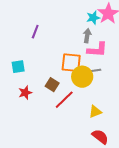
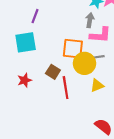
cyan square: (18, 67) -> (26, 42), moved, size x1.5
red line: (64, 100) -> (66, 88), turned -55
yellow triangle: (95, 112) -> (97, 85), moved

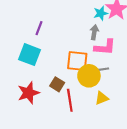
cyan square: (26, 42) -> (30, 55), turned 30
red star: (24, 80) -> (28, 93), size x1.5

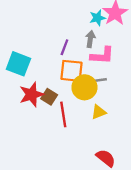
purple line: (39, 28) -> (64, 47), moved
red star: (28, 93) -> (31, 94), moved

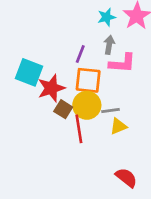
cyan star: (97, 18) -> (107, 17), moved
gray line: (99, 80) -> (110, 111), moved
yellow circle: (84, 87) -> (87, 105), moved
red star: (31, 94) -> (51, 88), moved

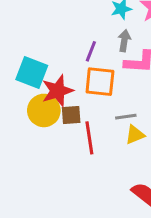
yellow circle: (87, 105) -> (44, 110), moved
brown square: (63, 109) -> (71, 115), turned -36

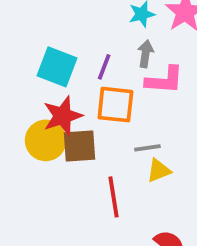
cyan square: (32, 73) -> (57, 67), moved
brown square: (71, 115) -> (80, 146), size x1.4
red line: (89, 138) -> (114, 197), moved

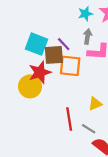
purple line: (104, 67) -> (64, 44), turned -64
brown square: (80, 146) -> (54, 55), moved
gray line: (147, 148) -> (89, 129), moved, turned 40

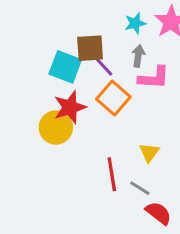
brown square: (54, 55) -> (90, 48), moved
orange square: (70, 66) -> (113, 98), turned 35
yellow triangle: (95, 104) -> (149, 152), turned -32

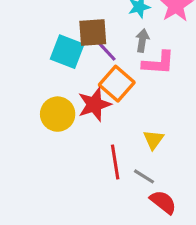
red star: (70, 107) -> (94, 104), moved

